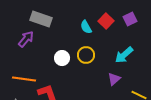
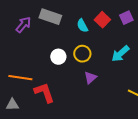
gray rectangle: (41, 19) -> (50, 17), moved
purple arrow: (26, 39) -> (23, 25), moved
purple triangle: (114, 79) -> (90, 78), moved

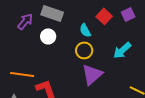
cyan semicircle: (82, 26) -> (85, 30), moved
white circle: (58, 57) -> (48, 36), moved
purple triangle: (90, 78) -> (92, 74), size x1.6

